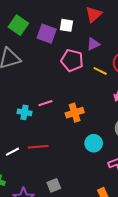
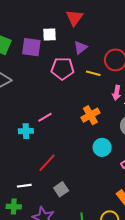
orange cross: (75, 113) -> (90, 115), moved
red line: (38, 147) -> (47, 163), turned -30
white line: (12, 152) -> (24, 186), moved, turned 32
gray square: (54, 185) -> (61, 189), moved

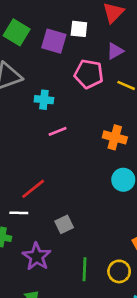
orange cross: (90, 115) -> (115, 137), turned 36
cyan cross: (26, 131) -> (44, 100), moved
red line: (47, 163) -> (33, 189), moved

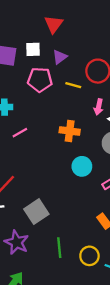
white square: (79, 29) -> (33, 49), moved
gray square: (64, 224) -> (36, 212), size x1.5
yellow circle: (119, 271) -> (89, 256), moved

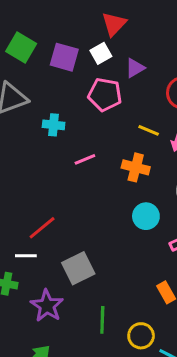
red triangle: (54, 24) -> (114, 24), moved
white square: (33, 49) -> (101, 53), turned -35
yellow line: (73, 85) -> (149, 130), moved
pink line: (20, 133) -> (85, 159), moved

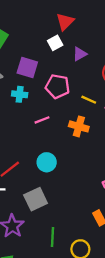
purple square: (64, 57) -> (27, 68), moved
pink pentagon: (105, 95) -> (57, 86), moved
cyan circle: (146, 216) -> (47, 162), moved

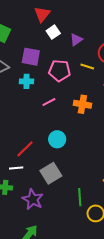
red triangle: (65, 22) -> (42, 14), moved
yellow line: (89, 100) -> (87, 66), moved
green line: (52, 237) -> (80, 197), moved

